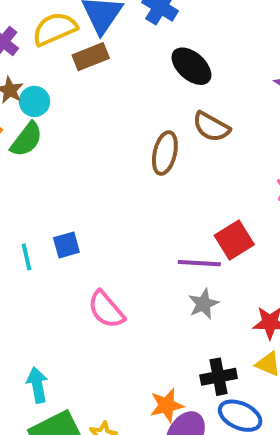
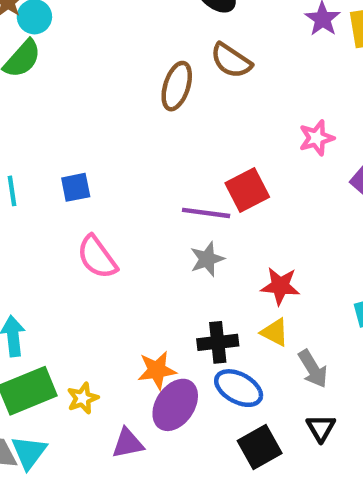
blue square: (66, 245) -> (76, 187), moved

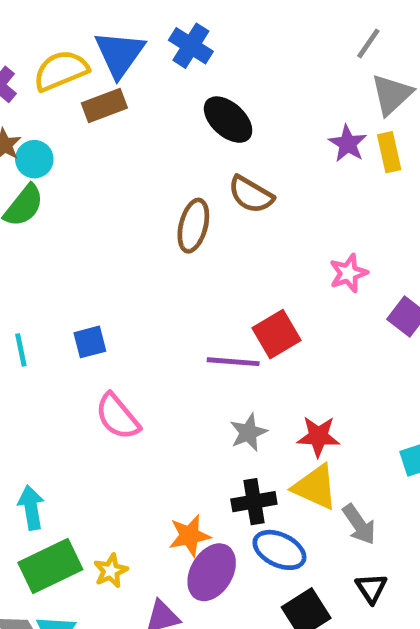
gray star: (207, 259) -> (248, 432), moved
yellow triangle: (275, 332) -> (315, 487), size x1.5

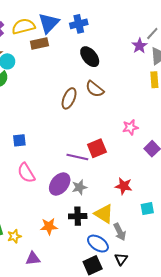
blue cross: (191, 46) -> (79, 24), turned 36
purple star: (348, 144) -> (139, 46), moved
red star: (318, 436) -> (124, 186), moved
blue ellipse: (279, 550) -> (98, 244), moved
purple ellipse: (212, 572) -> (60, 184), moved

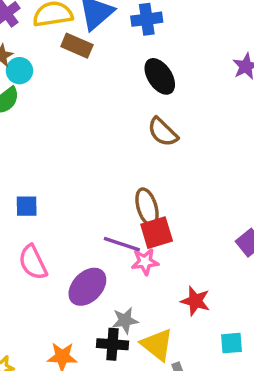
brown rectangle: (39, 43) -> (77, 46), turned 30
brown ellipse: (69, 98) -> (147, 207), moved, turned -45
pink star: (130, 127) -> (145, 262), moved
gray star: (79, 187) -> (125, 320), moved

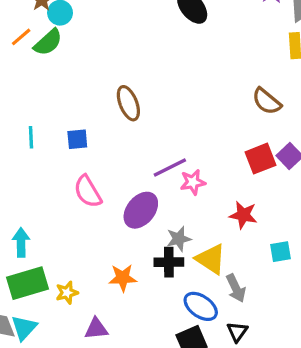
brown semicircle: (163, 132) -> (267, 101), moved
brown ellipse: (147, 207) -> (128, 103), moved
red square: (157, 233) -> (261, 159), moved
purple line: (122, 244) -> (170, 167), turned -40

